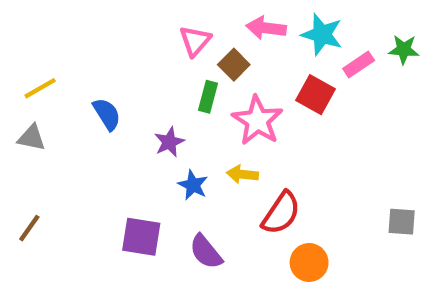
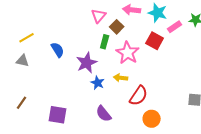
purple star: (169, 142) -> (87, 63), size x1.5
purple square: (141, 237) -> (58, 115), moved

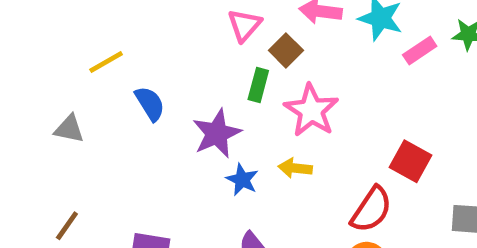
yellow line: (27, 38) -> (106, 62), moved
red square: (155, 41) -> (410, 161), moved
red semicircle: (139, 96) -> (371, 210), moved

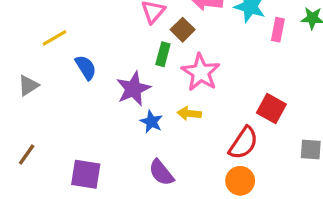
pink rectangle: (420, 50) -> (278, 30), turned -45
gray triangle: (69, 129) -> (28, 86), turned -45

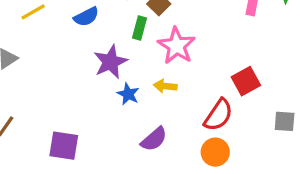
blue semicircle: (86, 67) -> (86, 17), moved, turned 95
red square: (271, 109) -> (246, 81), turned 32
purple semicircle: (161, 173) -> (154, 139), moved, turned -92

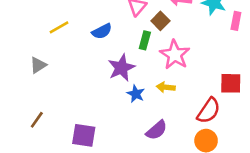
red square: (246, 81) -> (231, 83), turned 30

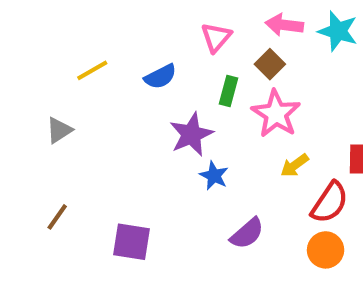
brown square: (160, 21) -> (270, 64), moved
yellow arrow: (166, 87) -> (295, 165), moved, turned -42

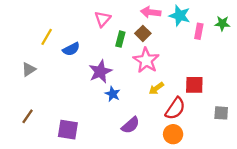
pink triangle: (216, 37) -> (103, 19), moved
yellow line: (92, 70) -> (47, 37), turned -30
blue semicircle: (160, 77) -> (71, 49), moved
green rectangle: (229, 91) -> (120, 39), moved

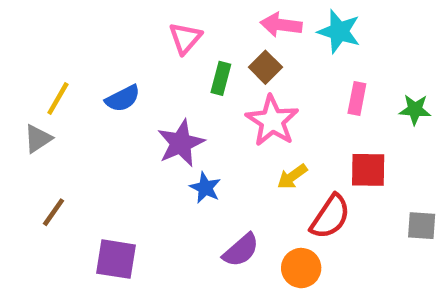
green star: (222, 23) -> (415, 110), moved
pink rectangle: (199, 31) -> (357, 98), moved
yellow line: (47, 37) -> (58, 98), moved
brown line: (28, 116) -> (54, 212), moved
orange circle: (173, 134) -> (301, 268), moved

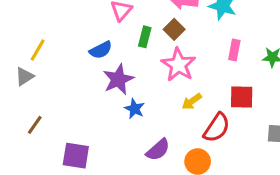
blue semicircle: (123, 98) -> (101, 50), moved

